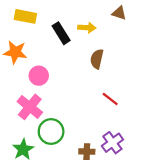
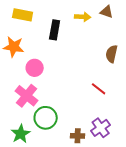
yellow arrow: (87, 28) -> (83, 17), moved
black rectangle: (61, 33) -> (55, 30), turned 42
brown semicircle: (97, 59) -> (112, 54), moved

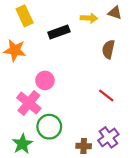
yellow rectangle: (23, 15) -> (25, 16), turned 54
black rectangle: (55, 30) -> (59, 32), turned 60
brown semicircle: (112, 54) -> (108, 49), moved
pink circle: (35, 68) -> (45, 80), moved

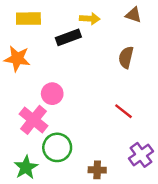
yellow rectangle: (25, 16) -> (28, 19), turned -66
yellow arrow: (89, 18) -> (90, 19), moved
purple cross: (108, 137) -> (141, 155), moved

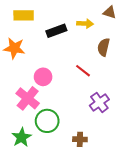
yellow arrow: (90, 19) -> (85, 24), moved
red line: (123, 111) -> (83, 71), moved
purple cross: (141, 155) -> (99, 102), moved

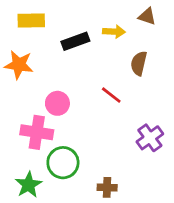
pink cross: (28, 98) -> (37, 132), turned -30
purple cross: (99, 102) -> (150, 138), moved

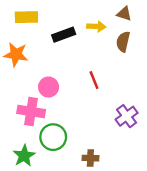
brown semicircle: (139, 63) -> (123, 42), moved
red line: (111, 95) -> (94, 80), turned 30

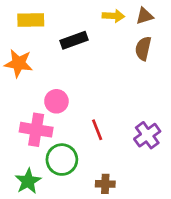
brown triangle: (124, 14) -> (145, 16), turned -35
yellow arrow: (96, 26) -> (113, 16), moved
red line: (94, 80) -> (97, 130), moved

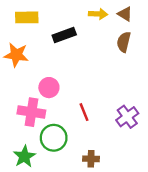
brown triangle: (145, 16) -> (125, 14), turned 49

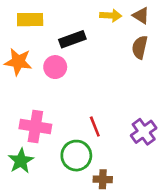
pink circle: (49, 88) -> (55, 67), moved
green circle: (54, 138) -> (76, 156), moved
green star: (24, 156) -> (21, 161), moved

